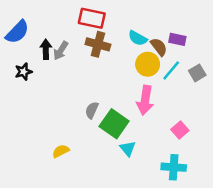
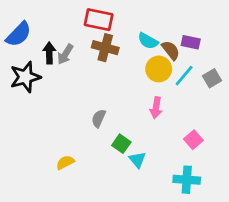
black star: (23, 72) -> (25, 77), size x1.6
pink arrow: (145, 100) -> (156, 108), size x0.7
green square: (114, 124) -> (121, 144), moved, size x0.6

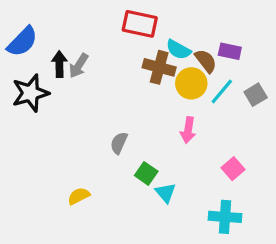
red rectangle: (99, 20) -> (140, 24), moved
brown cross: (105, 48) -> (159, 67), moved

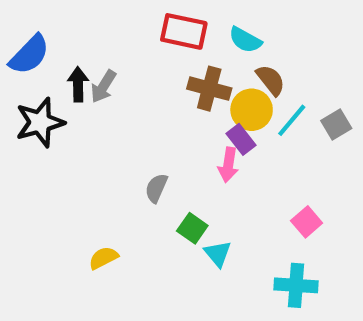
cyan semicircle: (178, 50) -> (245, 40), moved
purple rectangle: (230, 51) -> (241, 139), moved, turned 40
pink arrow: (188, 130) -> (228, 165), moved

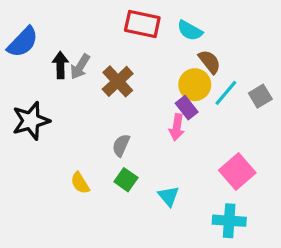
brown cross: (209, 89) -> (118, 81), moved, turned 32
black star: (40, 122) -> (31, 121), moved
pink square: (307, 222) -> (237, 172), size x1.5
green square: (192, 228) -> (126, 180), moved
yellow semicircle: (103, 258) -> (80, 183), moved, turned -95

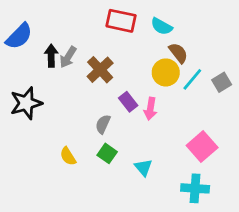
purple rectangle: (187, 108) -> (128, 102), moved

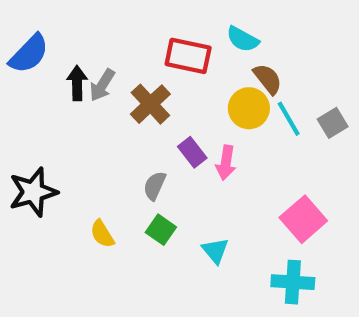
red rectangle: (121, 21) -> (188, 56), moved
cyan line: (192, 79) -> (289, 119), turned -70
black star: (26, 103) -> (33, 192), moved

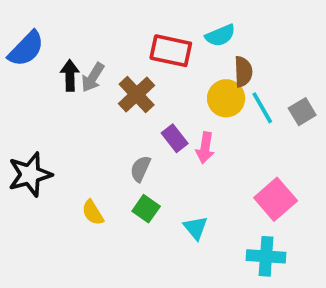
cyan semicircle: (243, 39) -> (220, 35), turned -52
brown semicircle: (268, 79) -> (243, 72), turned 36

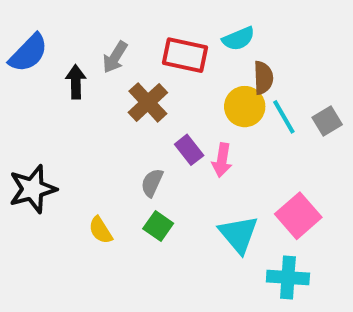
gray arrow: (93, 77) -> (115, 57), moved
cyan triangle: (196, 228) -> (239, 234), moved, size x1.5

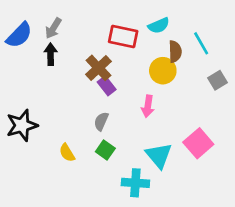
gray arrow: (115, 57) -> (53, 28), moved
cyan line: (284, 117) -> (201, 43), moved
purple rectangle: (189, 150) -> (107, 86), moved
cyan cross: (288, 277) -> (135, 183), moved

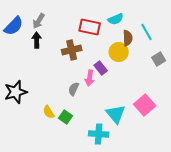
brown cross: (98, 68) -> (72, 50), turned 30
purple rectangle: (107, 86) -> (101, 68), moved
pink arrow: (148, 106) -> (90, 78), moved
green square: (105, 150) -> (66, 117), moved

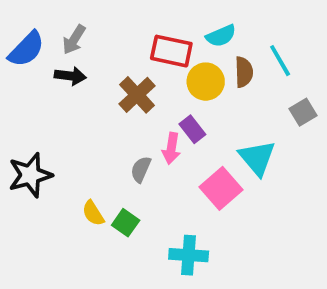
black arrow: (37, 40) -> (70, 76), turned 98
brown cross: (72, 50) -> (137, 95), turned -30
yellow circle: (119, 52) -> (206, 82), moved
pink square: (145, 105) -> (221, 188), moved
cyan triangle: (116, 114) -> (257, 158), moved

